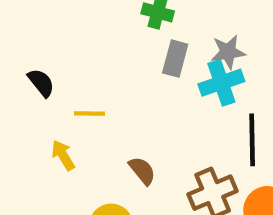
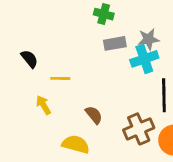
gray rectangle: (175, 59) -> (115, 43), turned 65

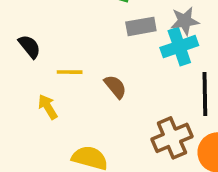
brown semicircle: (94, 115) -> (115, 87), moved

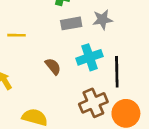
cyan cross: (179, 47) -> (89, 57), moved
yellow line: (70, 72) -> (17, 35), moved

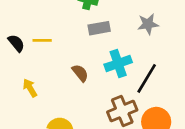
gray star: (102, 20) -> (148, 24), moved
black line: (117, 72) -> (147, 78), turned 32

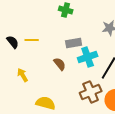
gray rectangle: (99, 28) -> (74, 43), moved

